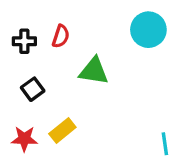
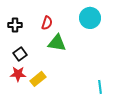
red semicircle: (61, 36) -> (47, 23), moved
red star: (24, 139) -> (18, 74), moved

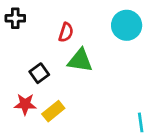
black cross: (15, 25) -> (15, 18), moved
black square: (20, 54) -> (39, 73), moved

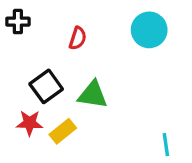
green triangle: (80, 60) -> (93, 95), moved
black square: (39, 73) -> (46, 86), size x1.4

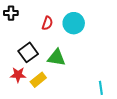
cyan circle: (149, 30) -> (74, 23), moved

